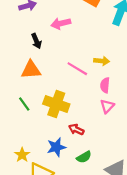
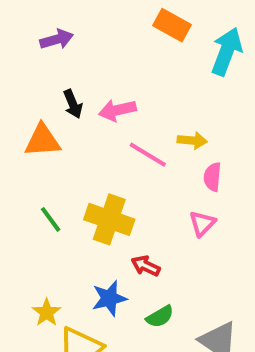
pink arrow: (61, 23) -> (117, 110), moved
orange triangle: (31, 70) -> (42, 140), moved
pink semicircle: (105, 85) -> (212, 177), moved

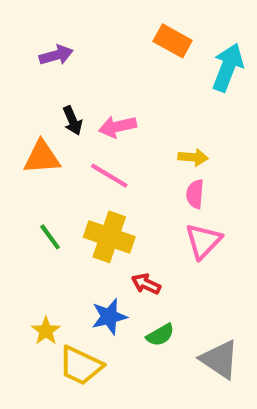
pink line: (148, 155) -> (109, 176), moved
pink semicircle: (212, 177) -> (195, 194), moved
pink triangle: (202, 223) -> (203, 241), size x1.4

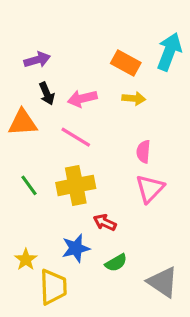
orange rectangle: (173, 41) -> (126, 63), moved
purple arrow: (56, 55) -> (37, 60), moved
yellow arrow: (193, 157) -> (134, 98), moved
yellow cross: (109, 237) -> (76, 185), turned -30
yellow trapezoid: (81, 366) -> (53, 287), turned -117

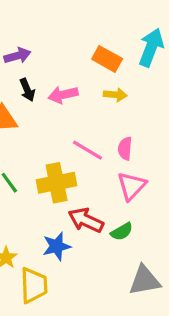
pink line: (76, 137) -> (87, 150), moved
red arrow: (105, 222) -> (86, 220), size x1.5
green semicircle: (116, 263) -> (122, 232), moved
gray triangle: (163, 282) -> (145, 280), turned -44

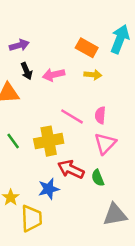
green semicircle: (122, 232) -> (98, 178), turned 98

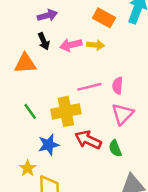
purple arrow: (19, 45) -> (47, 15), moved
yellow arrow: (93, 75) -> (95, 45), moved
pink line: (72, 116) -> (89, 87), turned -45
blue star: (49, 189) -> (49, 145), moved

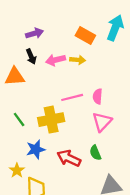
red arrow: (88, 140) -> (69, 158), moved

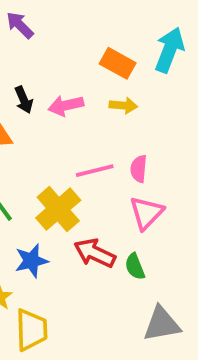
purple arrow: (35, 33) -> (20, 25), moved, turned -119
yellow arrow: (78, 60) -> (123, 106), moved
yellow cross: (51, 120) -> (58, 209), turned -30
red arrow: (69, 158) -> (95, 253), moved

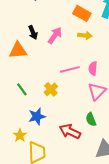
pink arrow: (66, 106) -> (55, 35), turned 138
yellow cross: (58, 209) -> (51, 89), size x0.6
red arrow: (95, 253) -> (70, 131), moved

